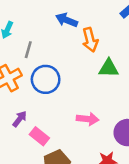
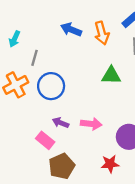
orange arrow: (90, 40) -> (102, 33), moved
purple arrow: (20, 119) -> (61, 123), moved, turned -105

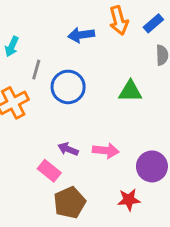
blue arrow: (71, 30) -> (81, 35), turned -30
orange arrow: (102, 33) -> (119, 20), moved
blue circle: (51, 86) -> (68, 87), moved

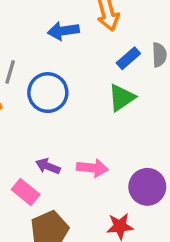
blue rectangle: (153, 23) -> (128, 58), moved
green triangle: (130, 91) -> (122, 98), turned -35

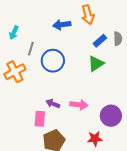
pink rectangle: (26, 192) -> (40, 119), turned 56

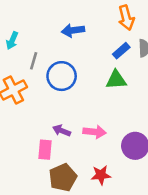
orange arrow: (88, 15) -> (126, 18), moved
green triangle: (96, 64) -> (116, 80), turned 30
red star: (95, 139) -> (101, 175), moved

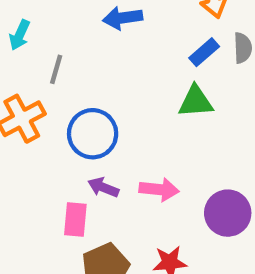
blue circle: (62, 76) -> (93, 134), moved

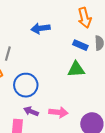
blue rectangle: (204, 52) -> (80, 45), turned 64

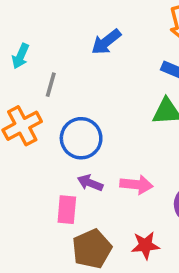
blue arrow: (40, 28) -> (106, 42), turned -30

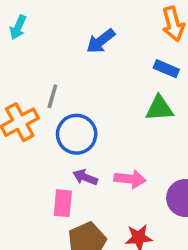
cyan arrow: (20, 56) -> (18, 27), moved
gray line: (51, 85) -> (52, 96), moved

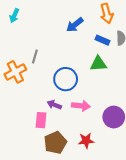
blue arrow: (101, 41) -> (75, 25), moved
blue circle: (77, 134) -> (66, 79), moved

